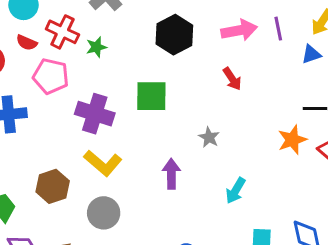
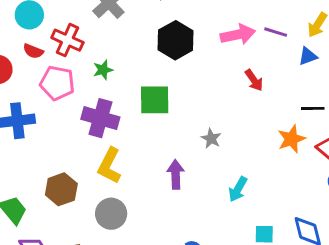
purple line: (278, 29) -> (276, 32), turned -60
green star: (96, 47) -> (103, 70), moved
red arrow: (232, 79) -> (254, 80), moved
yellow L-shape: (103, 163) -> (109, 166), turned 78

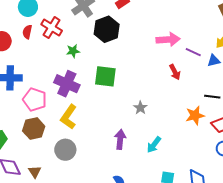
purple line: (276, 32) -> (193, 52), moved
black hexagon: (175, 40) -> (107, 29), moved
red semicircle: (33, 51) -> (27, 32), turned 72
pink pentagon: (57, 83) -> (35, 100), moved
purple arrow: (176, 174) -> (120, 139), moved

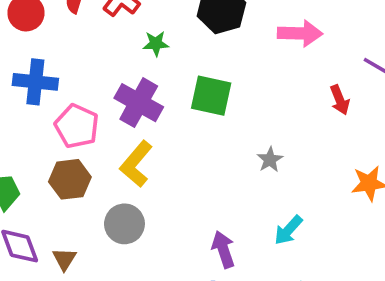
pink arrow: (168, 39) -> (300, 33), moved
purple arrow: (120, 139) -> (223, 249), moved, turned -30

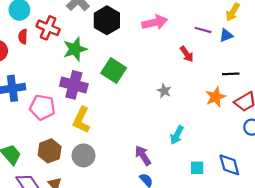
green star: (156, 44) -> (75, 49), size x1.6
green square: (211, 96) -> (114, 70), turned 35
gray star: (270, 160) -> (164, 91), moved
brown hexagon: (70, 179) -> (50, 151), moved

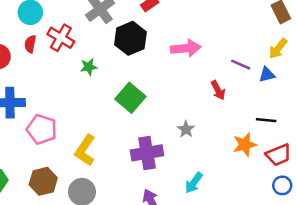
green star: (75, 49) -> (89, 67), size x0.6
purple cross: (74, 85) -> (147, 153), moved, turned -32

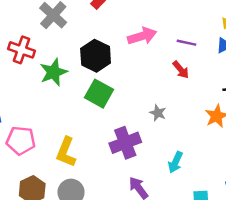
black hexagon: (130, 38) -> (96, 56), moved
purple line: (241, 65) -> (186, 43), moved
green star: (89, 67) -> (53, 72), size x1.6

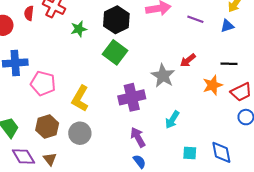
red arrow: (181, 70) -> (188, 60), moved, turned 84
green star: (53, 72) -> (79, 29), size x0.7
gray star: (158, 113) -> (163, 76), size x1.6

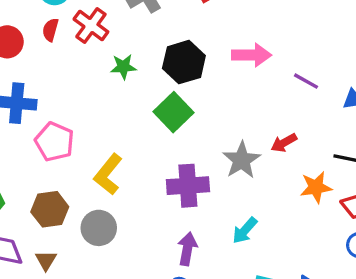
purple arrow: (138, 137) -> (187, 249), turned 30

